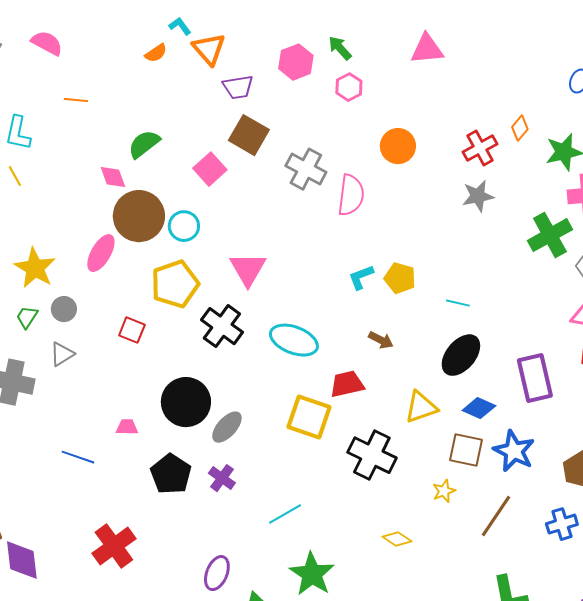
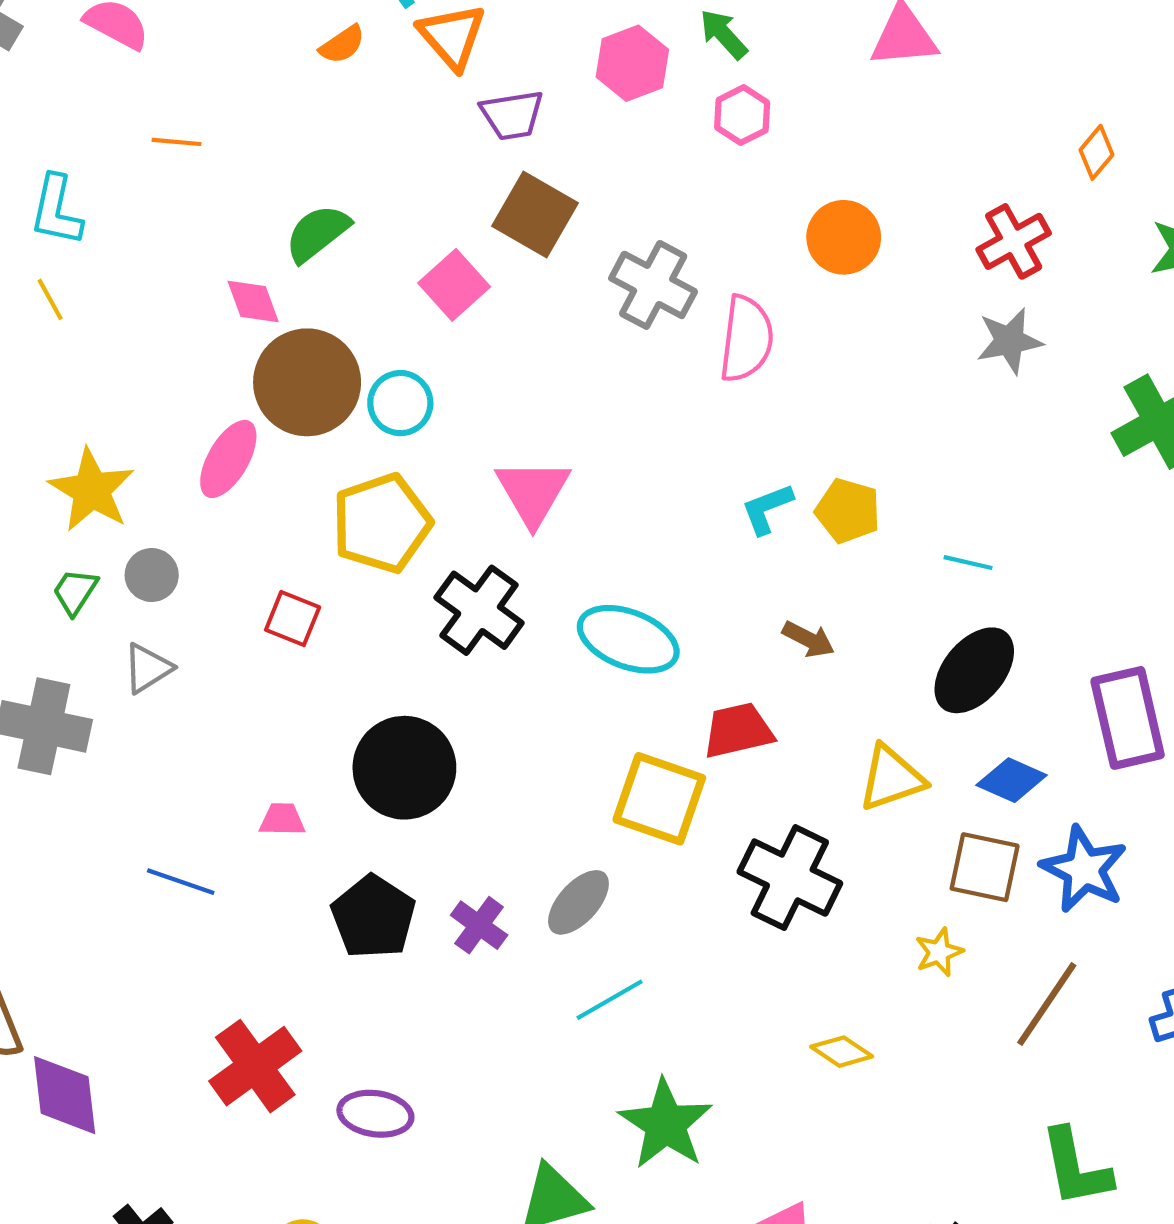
orange diamond: (520, 128) -> (1096, 152), moved
gray ellipse: (227, 427) -> (578, 902), moved
purple ellipse: (217, 573) -> (375, 1114), moved, turned 76

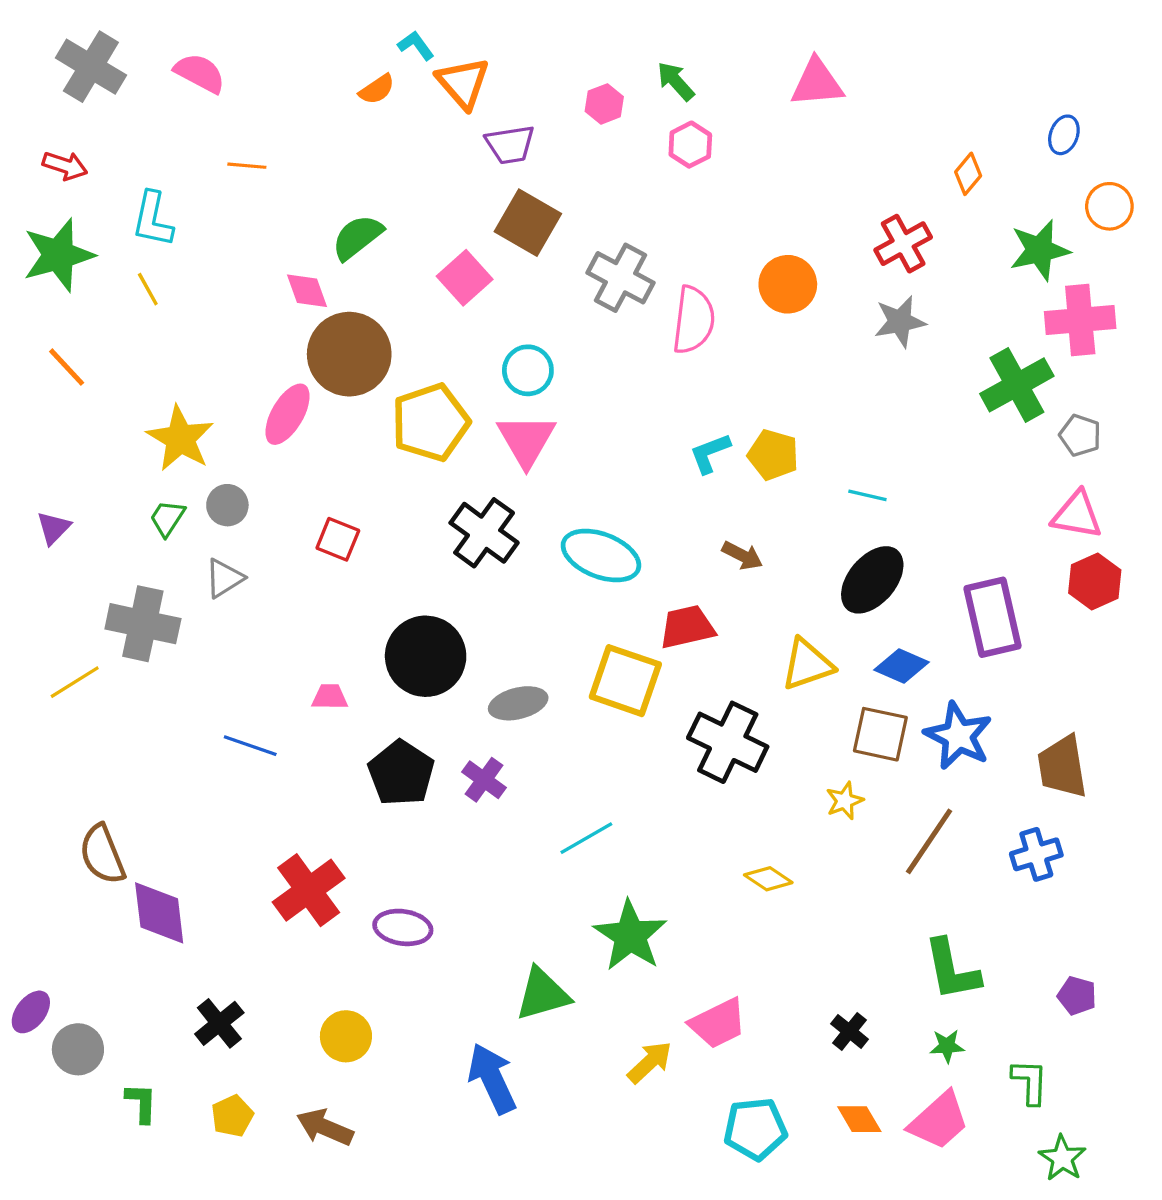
pink hexagon: (632, 63) -> (604, 104), size x0.7
orange circle: (844, 237) -> (788, 284), moved
cyan circle: (400, 403) -> (528, 370), moved
yellow pentagon: (382, 523) -> (430, 422), moved
gray ellipse: (578, 902) -> (518, 703), moved, turned 34

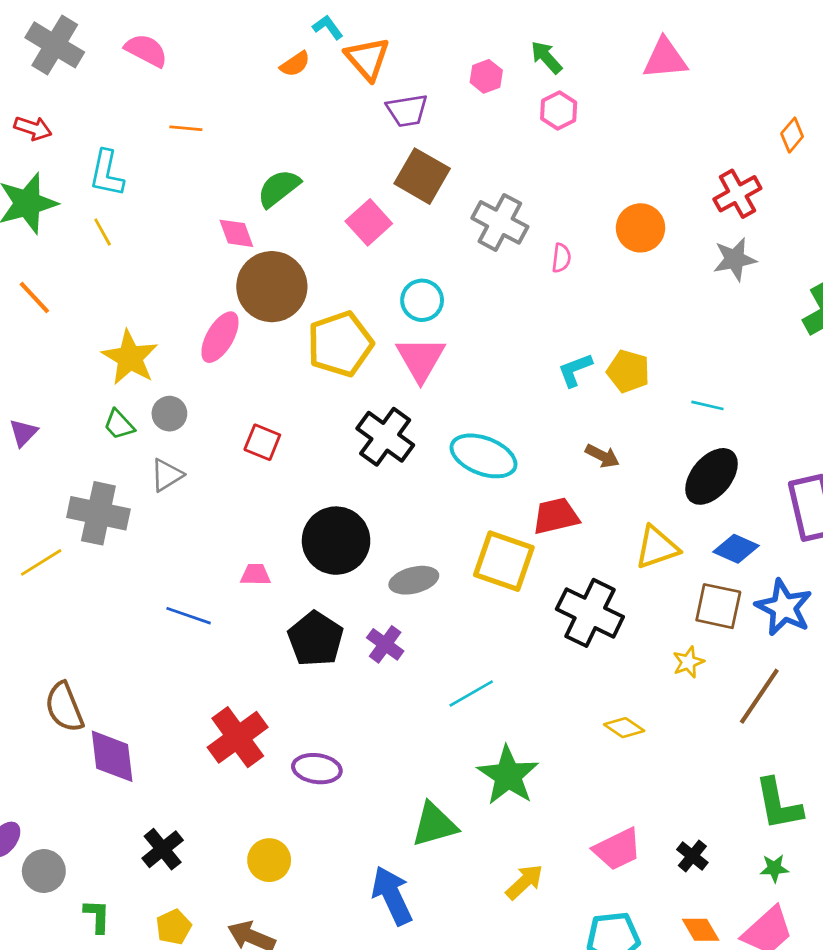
pink semicircle: (694, 320) -> (561, 258), size x0.5
green trapezoid: (167, 518) -> (119, 425), turned -76
pink trapezoid: (718, 1023) -> (617, 849), moved

